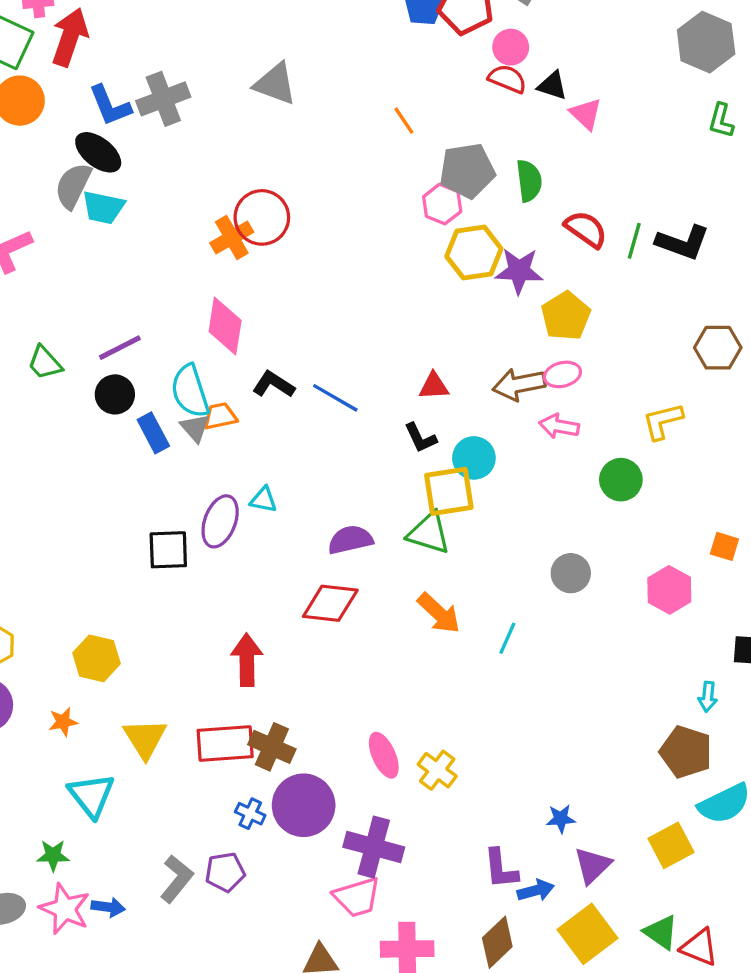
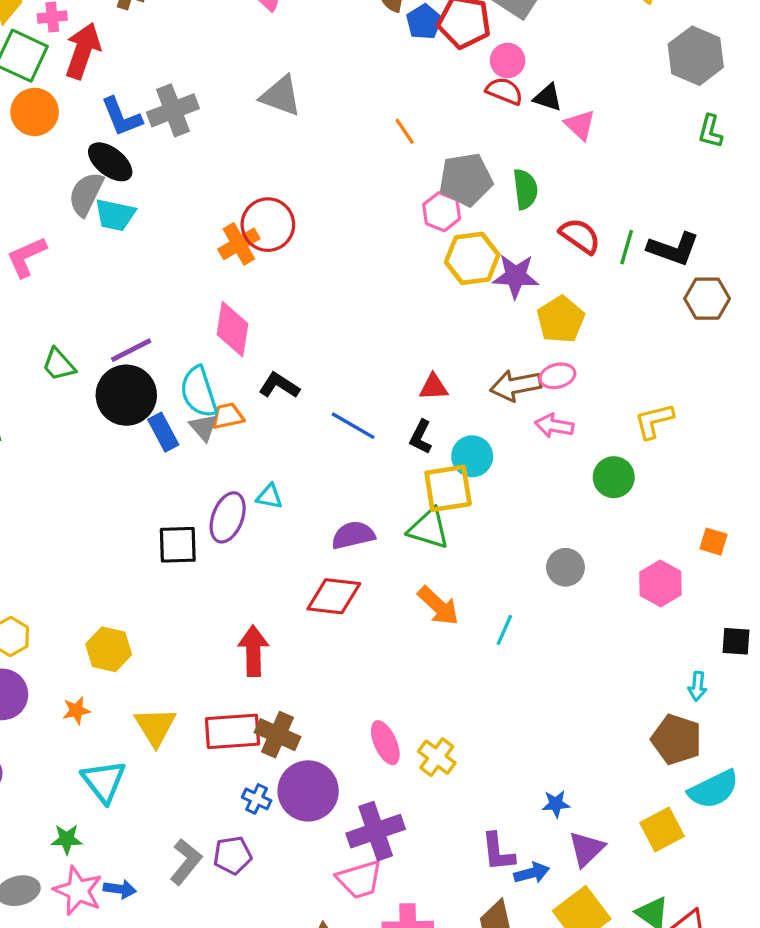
brown hexagon: (718, 348) -> (707, 299), moved
black circle: (115, 394) -> (126, 395), size x1.6
blue line: (335, 398) -> (353, 426), moved
black L-shape: (420, 438) -> (421, 437), turned 52
purple cross: (374, 847) -> (376, 831), turned -34

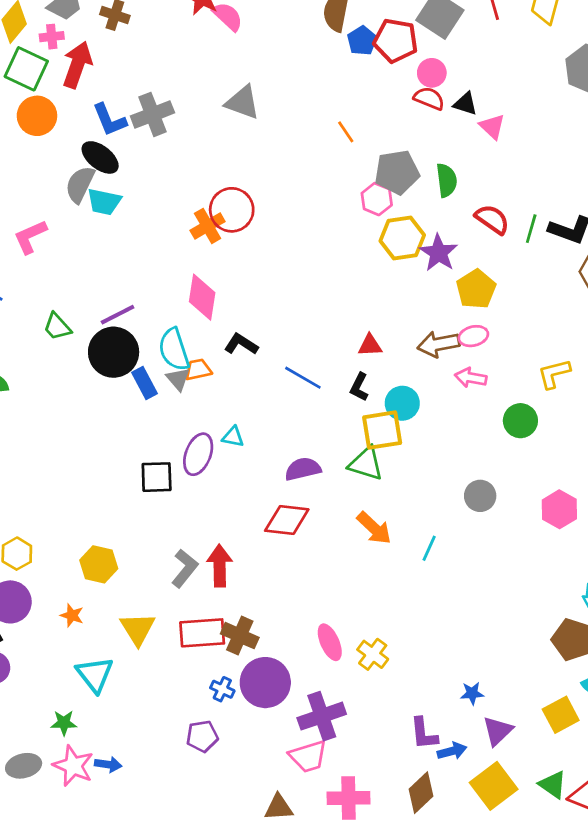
purple star: (516, 276) -> (439, 253), turned 30
orange star: (76, 710) -> (72, 615), turned 30
gray L-shape: (186, 862) -> (185, 568), moved

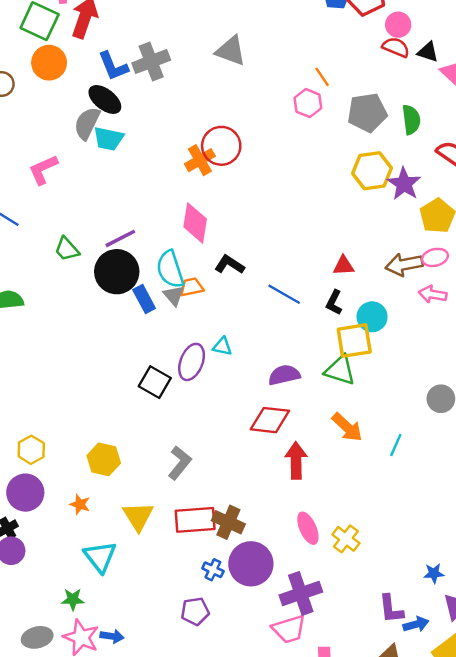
pink hexagon: (377, 199) -> (308, 103), moved
black square: (157, 477) -> (155, 382), turned 32
red arrow: (220, 566) -> (296, 460), moved

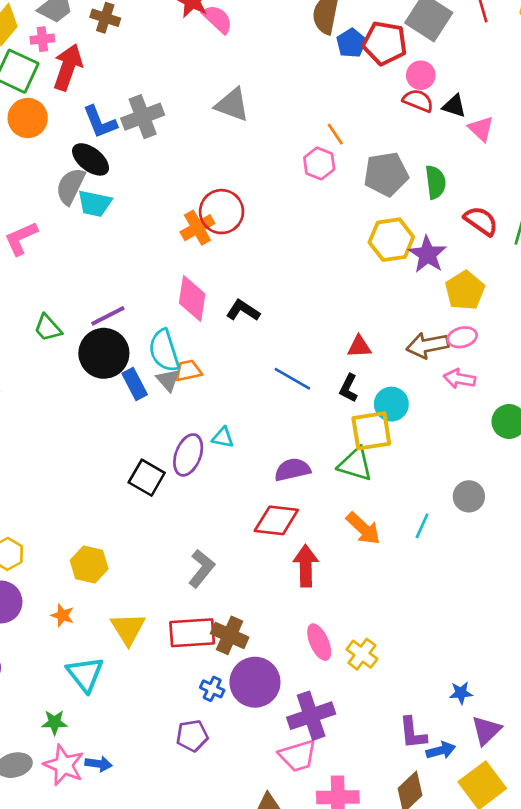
black L-shape: (230, 265) -> (243, 311), moved
cyan line: (396, 445) -> (422, 526), moved
gray L-shape: (180, 463) -> (201, 569), moved

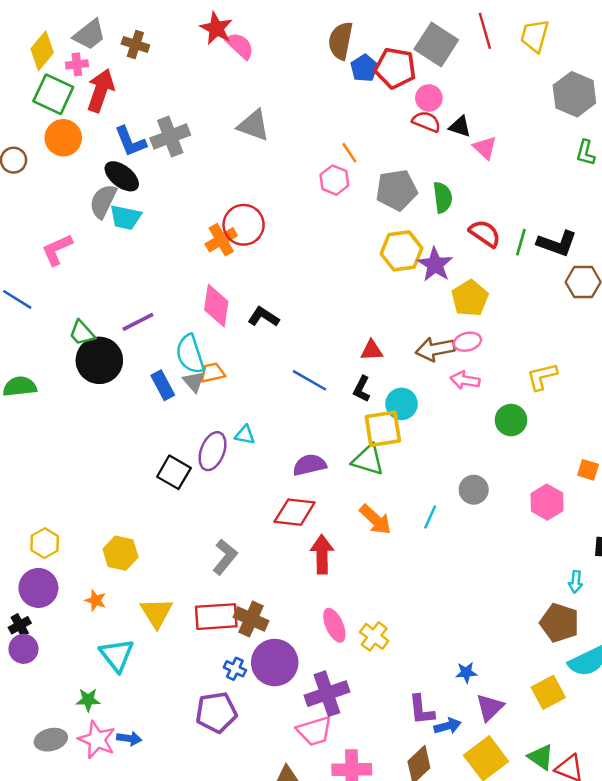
black circle: (104, 353) -> (99, 360), moved
purple pentagon: (192, 736) -> (216, 712), size x1.4

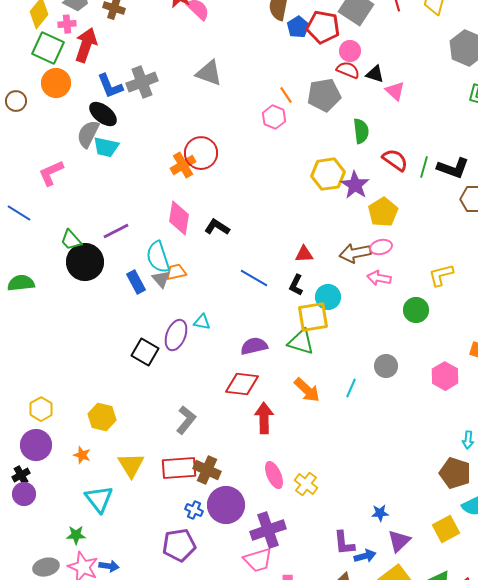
gray pentagon: (397, 190) -> (324, 95), moved

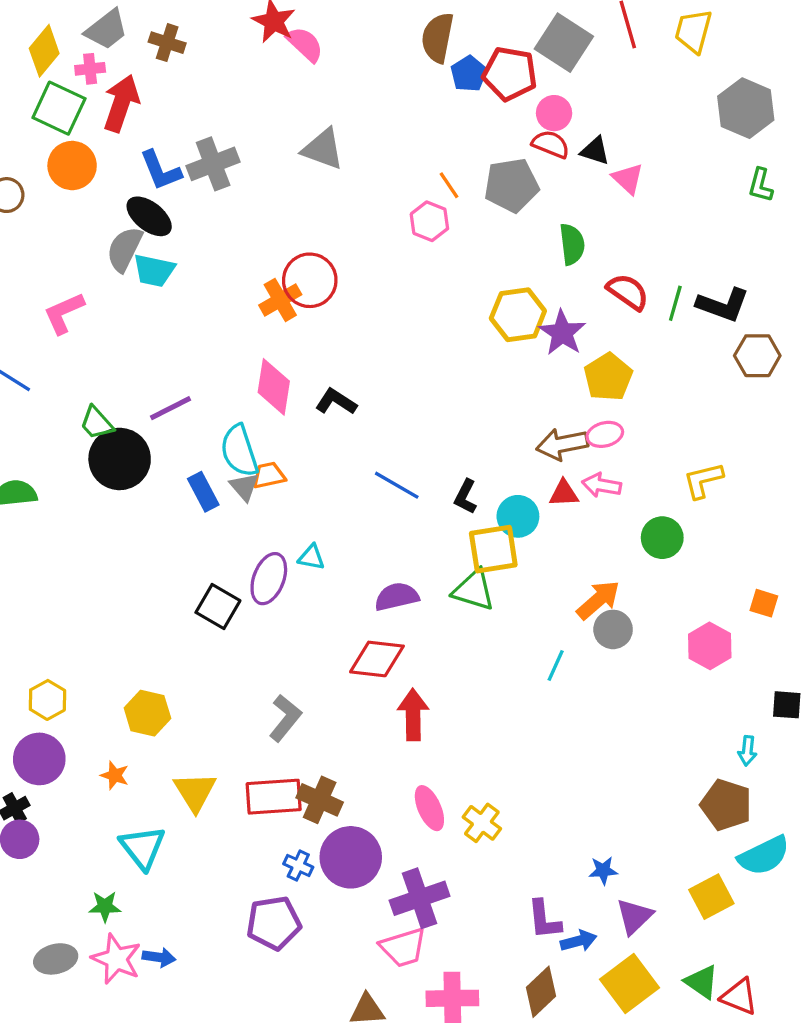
red triangle: (304, 254) -> (564, 493), moved
orange arrow: (307, 390) -> (598, 600), moved, turned -84

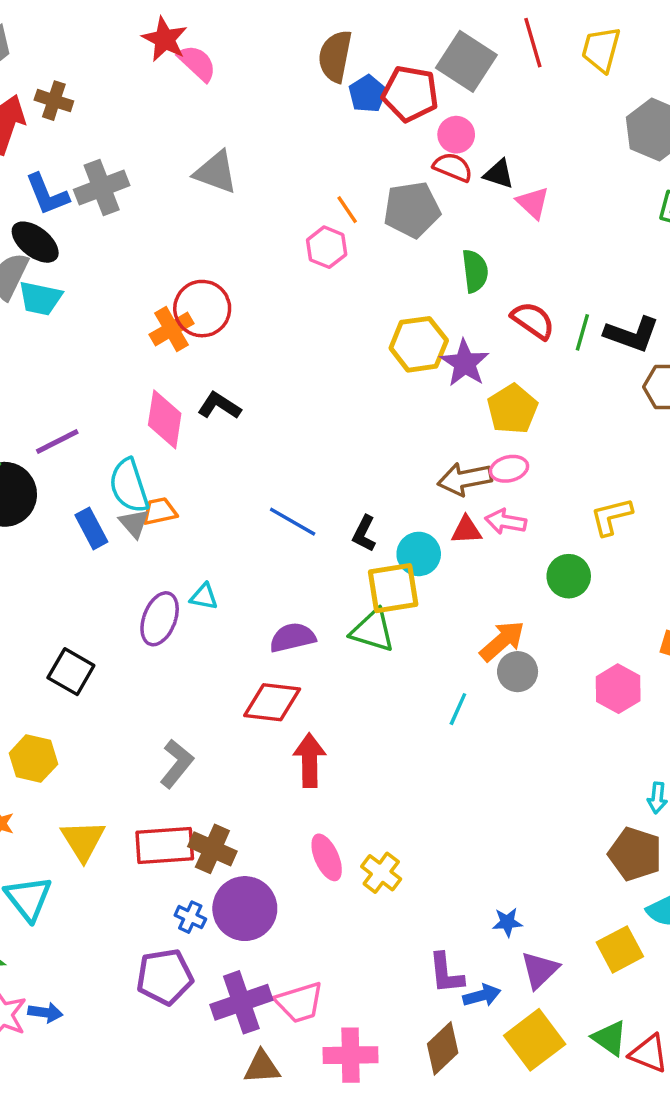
brown cross: (167, 43) -> (54, 101), moved
black L-shape: (336, 402) -> (219, 406), moved
black square: (218, 606) -> (71, 672), moved
purple cross: (420, 898) -> (241, 1002), moved

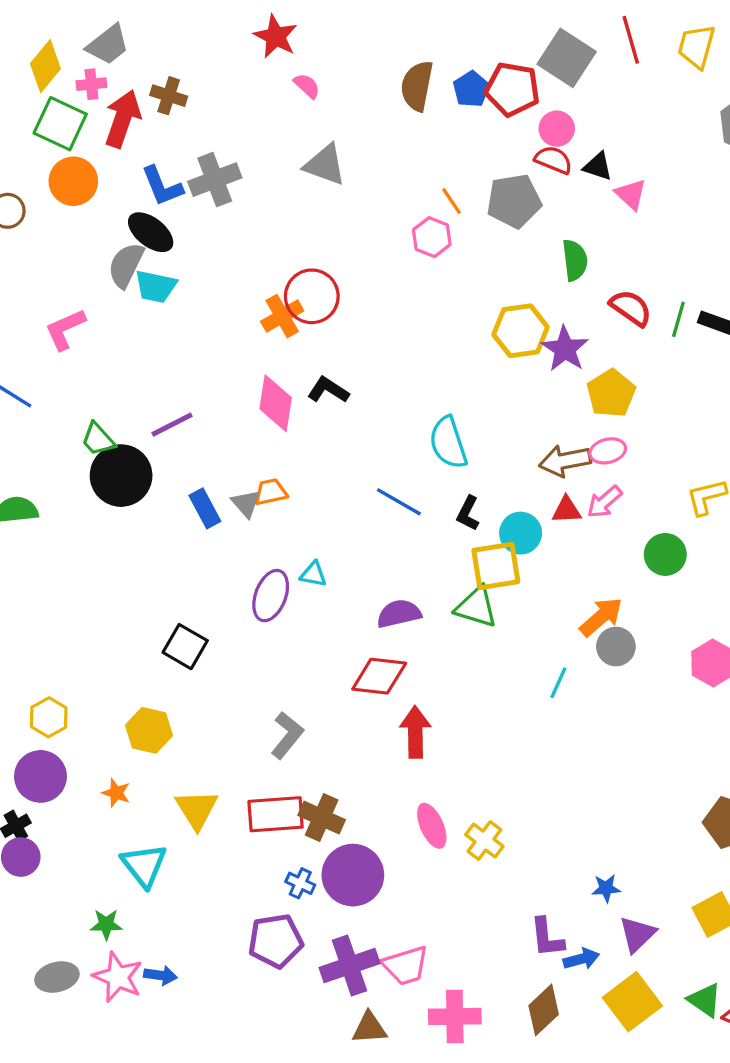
brown semicircle: (335, 56) -> (417, 86), moved
pink semicircle: (197, 63) -> (307, 86), moved, size x0.7
cyan semicircle: (129, 486) -> (448, 443), moved
pink arrow: (506, 522) -> (604, 502), turned -51

